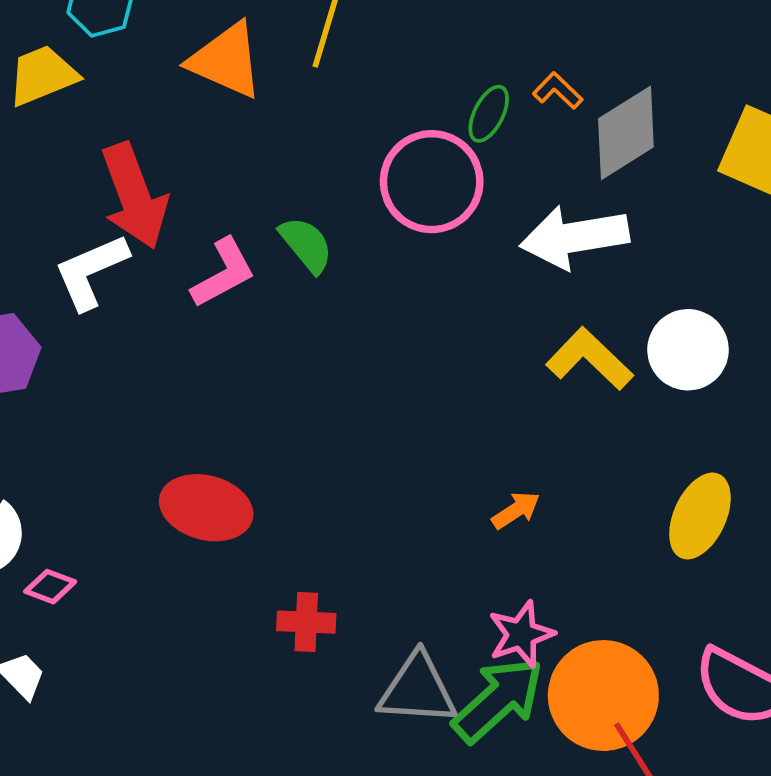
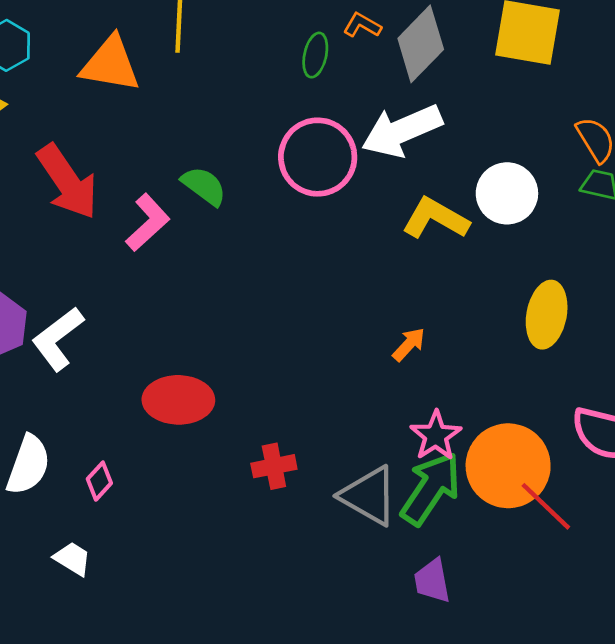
pink circle: (432, 182) -> (318, 157), moved
white L-shape: (91, 271) -> (58, 339), moved
pink diamond: (50, 587) -> (99, 481), moved, turned -54
gray triangle: (417, 689) -> (369, 496), turned 40

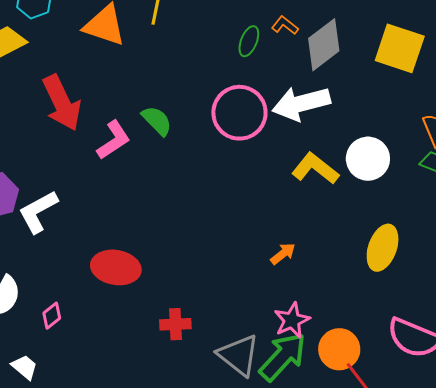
orange circle: (508, 466) -> (339, 349), size x0.7

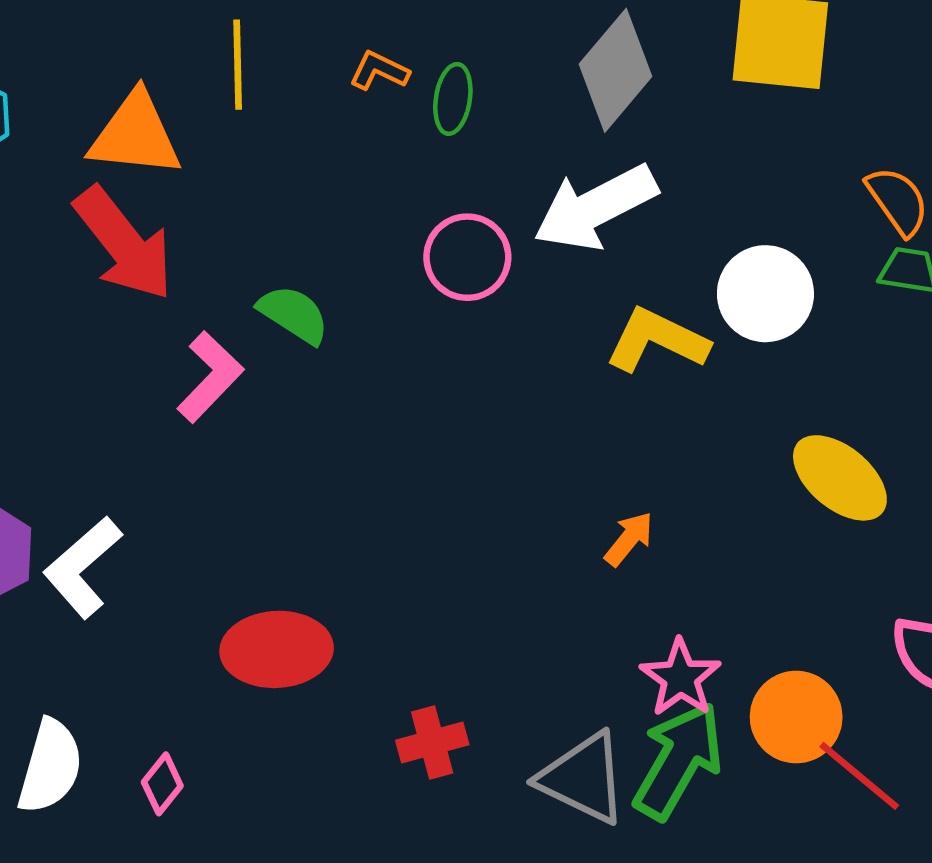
orange L-shape: (285, 25) -> (379, 71), moved
red arrow: (62, 103) -> (124, 244), moved
pink circle: (239, 113) -> (467, 257), size x0.7
yellow ellipse: (383, 248) -> (840, 478), turned -57

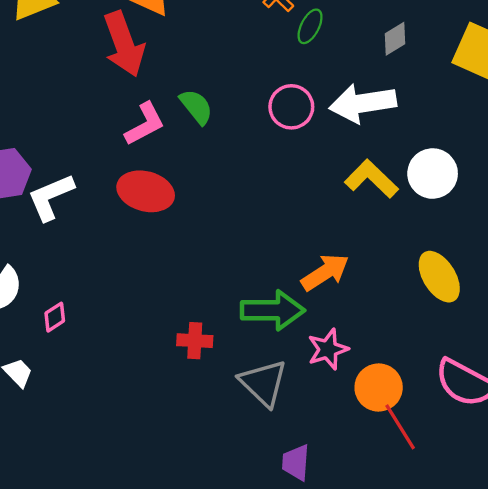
gray diamond: (616, 70) -> (395, 39), size x0.6
orange arrow: (629, 539) -> (325, 272), size x1.6
red ellipse: (277, 649) -> (146, 191), moved
green arrow: (678, 761) -> (273, 310), moved, turned 42

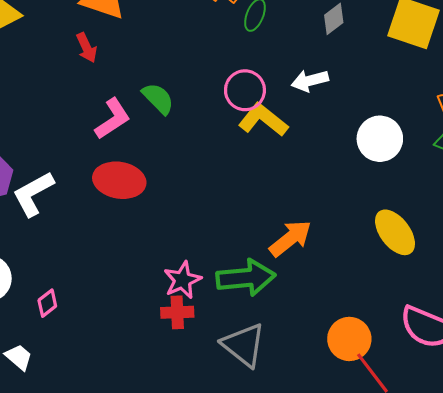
red arrow: (124, 44) -> (87, 48), size x0.5
white arrow: (363, 103) -> (310, 81), size x0.6
yellow L-shape: (371, 179) -> (263, 120), moved
pink star: (328, 349) -> (182, 280), moved

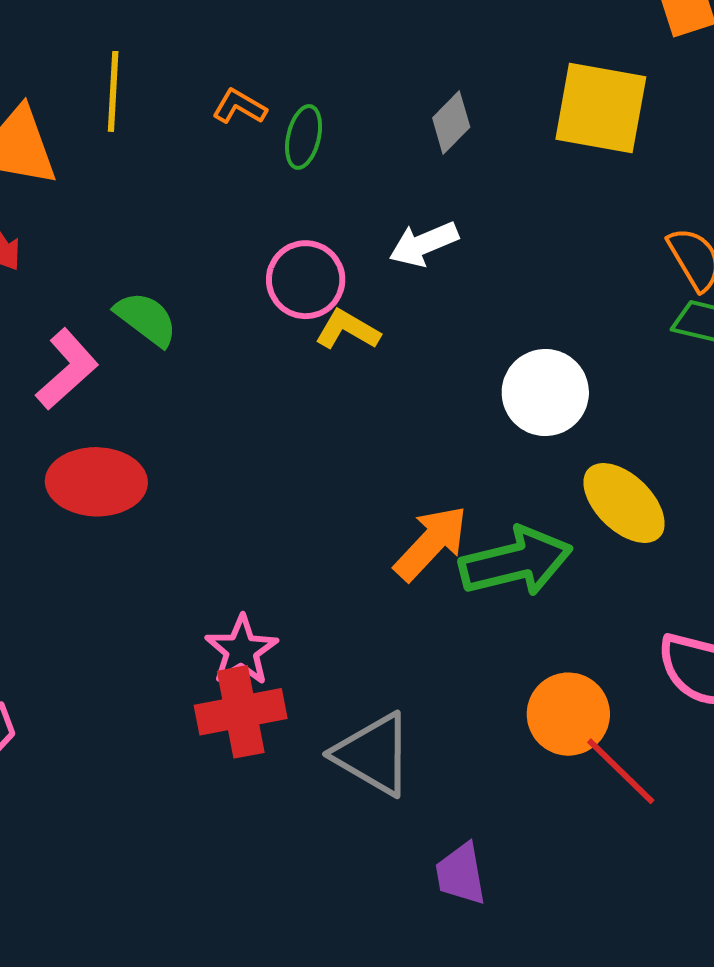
yellow L-shape: (263, 120) -> (348, 330), size x0.7
white circle: (380, 139) -> (545, 393), moved
green arrow: (246, 278) -> (516, 562), moved
red cross: (177, 312) -> (241, 712), size x1.4

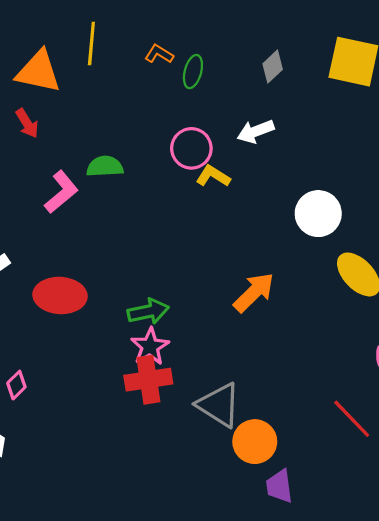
green semicircle: (146, 319) -> (105, 166), turned -42
red ellipse: (96, 482) -> (60, 295), moved
green arrow: (516, 562) -> (148, 311), moved, size x0.7
orange circle: (568, 714) -> (255, 442), moved
purple trapezoid: (461, 874) -> (279, 486), moved

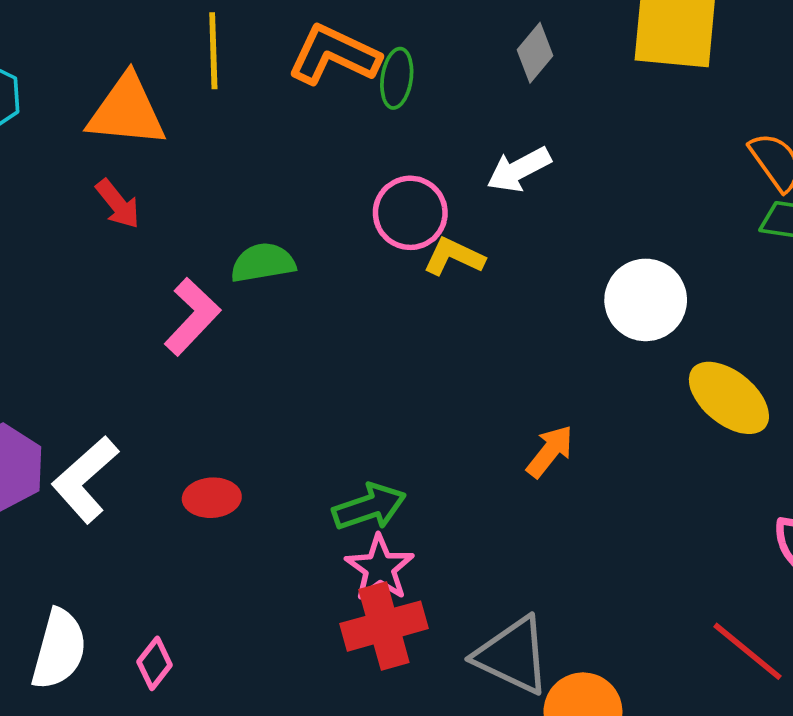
orange L-shape: (159, 54) -> (334, 55), size x1.8
orange arrow: (254, 292) -> (550, 451), size x0.7
red ellipse: (60, 295) -> (212, 498), size x0.6

